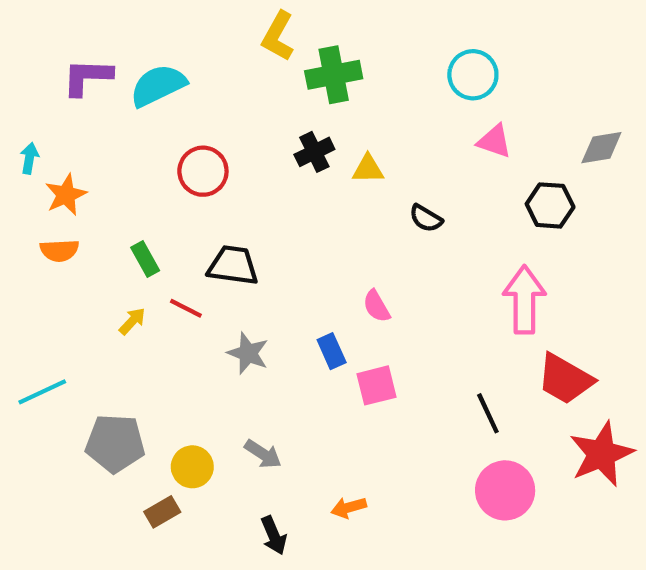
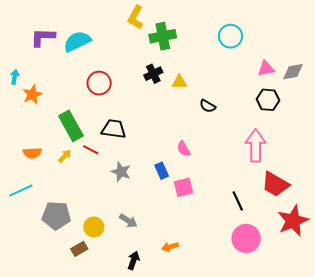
pink triangle: (494, 141) -> (266, 68), moved, turned -30
orange semicircle: (59, 250) -> (32, 153), moved
green rectangle: (145, 259) -> (71, 126), size x1.8
black arrow: (274, 535) -> (133, 260), turned -138

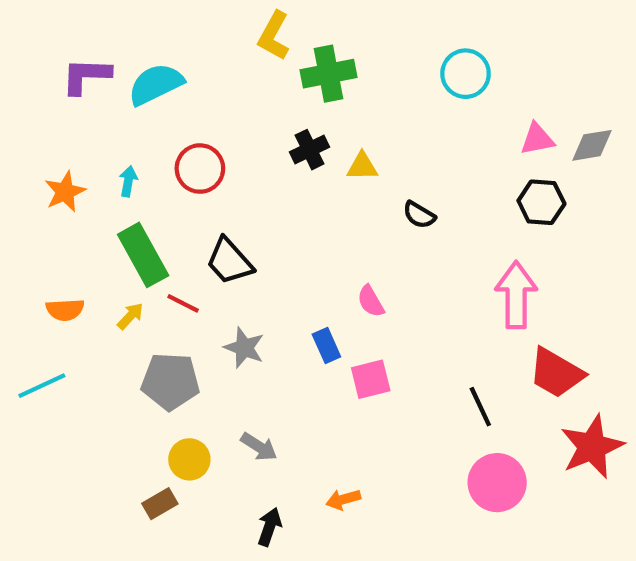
cyan arrow: (15, 77) -> (128, 181), moved
black trapezoid: (114, 129) -> (229, 261), turned -140
gray pentagon: (56, 216) -> (170, 381), moved

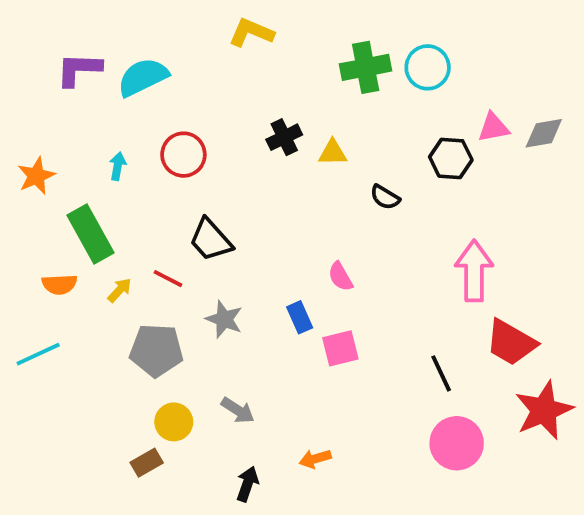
yellow L-shape: (274, 36) -> (251, 33), turned 84
green cross: (328, 74) -> (366, 67), moved
orange star: (65, 192) -> (36, 176), moved
black hexagon: (541, 202) -> (451, 158), moved
green rectangle: (143, 255) -> (90, 234), moved

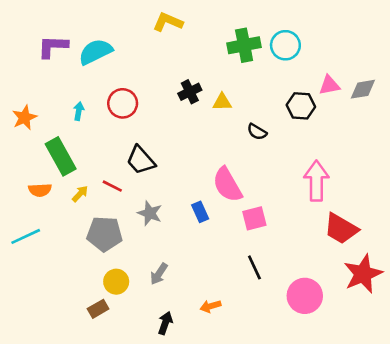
pink semicircle: (340, 277) -> (227, 185), size x1.8
pink square: (340, 348) -> (254, 218), moved
black line: (441, 373) -> (254, 267), moved
gray arrow: (238, 410) -> (159, 274), turned 90

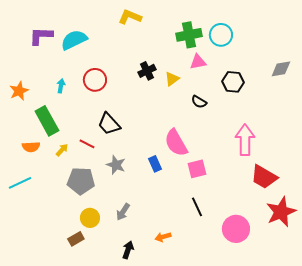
pink triangle: (329, 85) -> (198, 62), moved
yellow triangle: (222, 102) -> (172, 79), turned -35

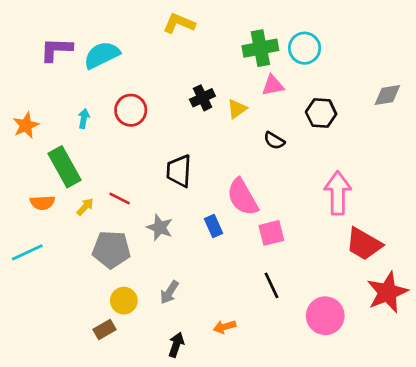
black trapezoid: (109, 124) -> (179, 171), moved, turned 45

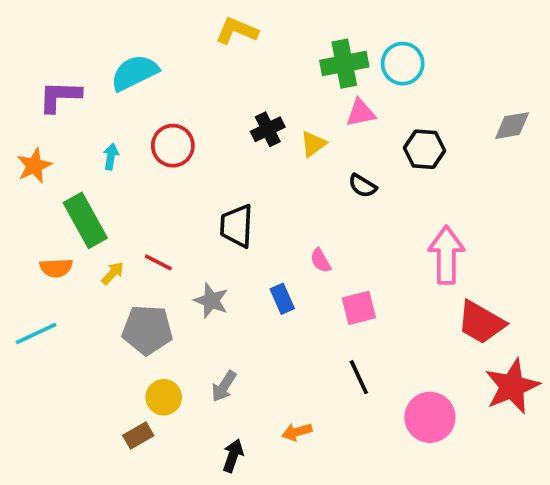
purple L-shape: (56, 50) -> (60, 96), moved
pink semicircle: (242, 197) -> (321, 260), size x0.5

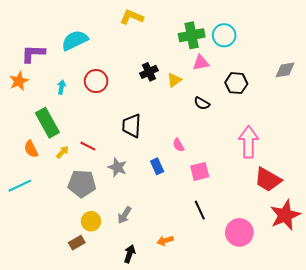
orange star: (34, 166) -> (19, 81), moved
orange semicircle: (56, 268) -> (31, 149), turned 66

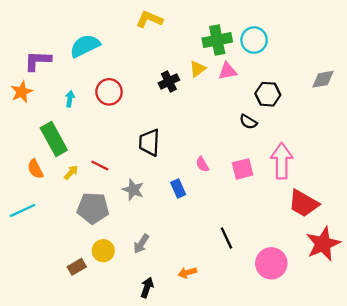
yellow triangle: (174, 80) -> (198, 69), moved
black semicircle: (202, 103) -> (248, 122), moved
pink square: (200, 171) -> (243, 169), moved
brown rectangle: (77, 243) -> (77, 267), moved

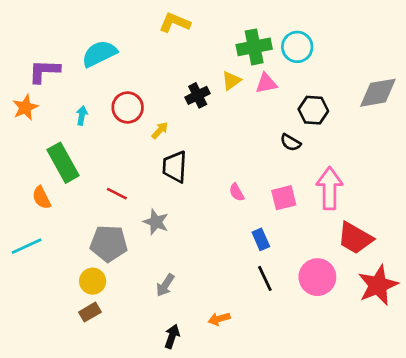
gray diamond: (323, 79) -> (378, 93), size x1.4
yellow arrow: (71, 172) -> (160, 130), moved
blue rectangle: (178, 189) -> (261, 239), moved
yellow circle: (103, 251) -> (93, 281), moved
pink circle: (271, 263) -> (317, 277), moved

